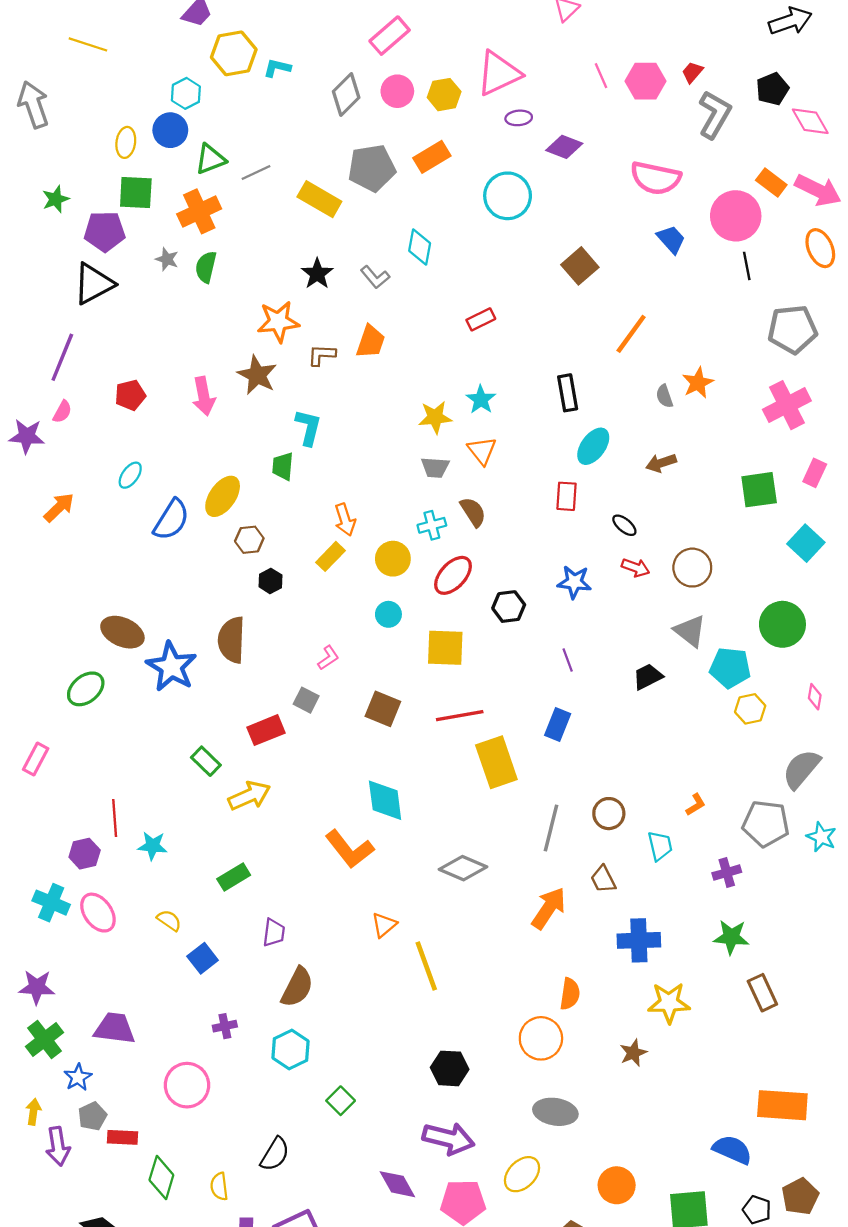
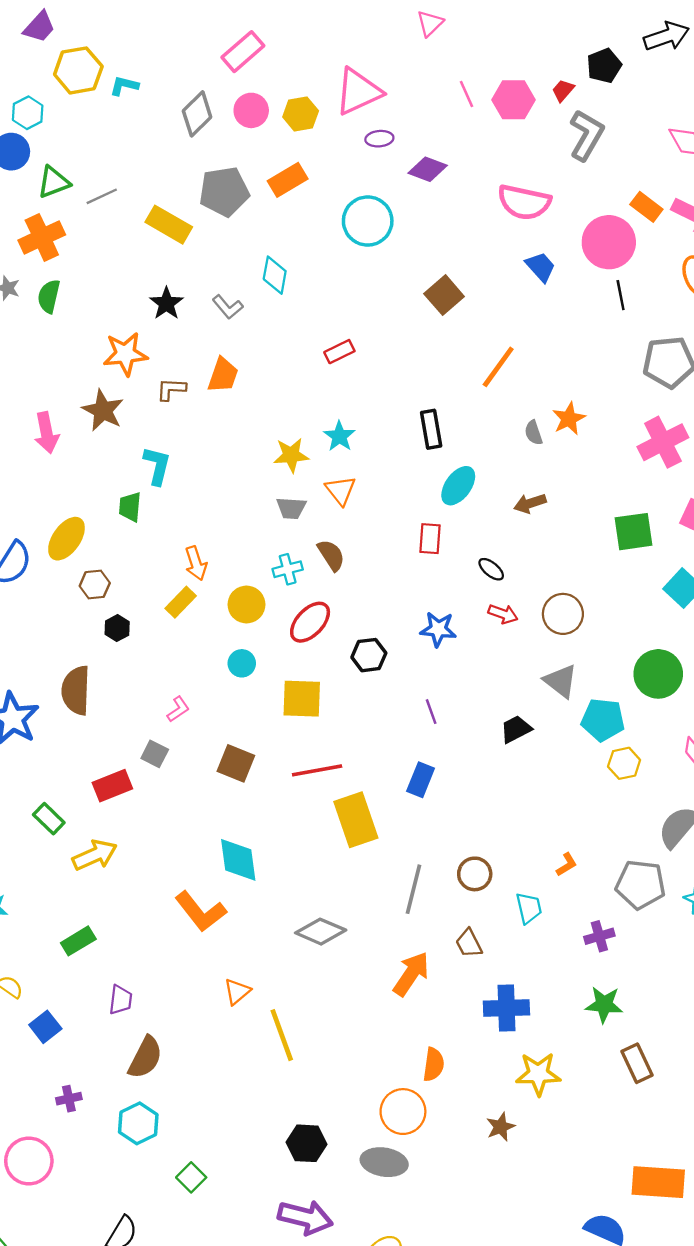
black pentagon: (772, 89) -> (604, 66), moved
gray ellipse: (555, 1112) -> (384, 1162), moved

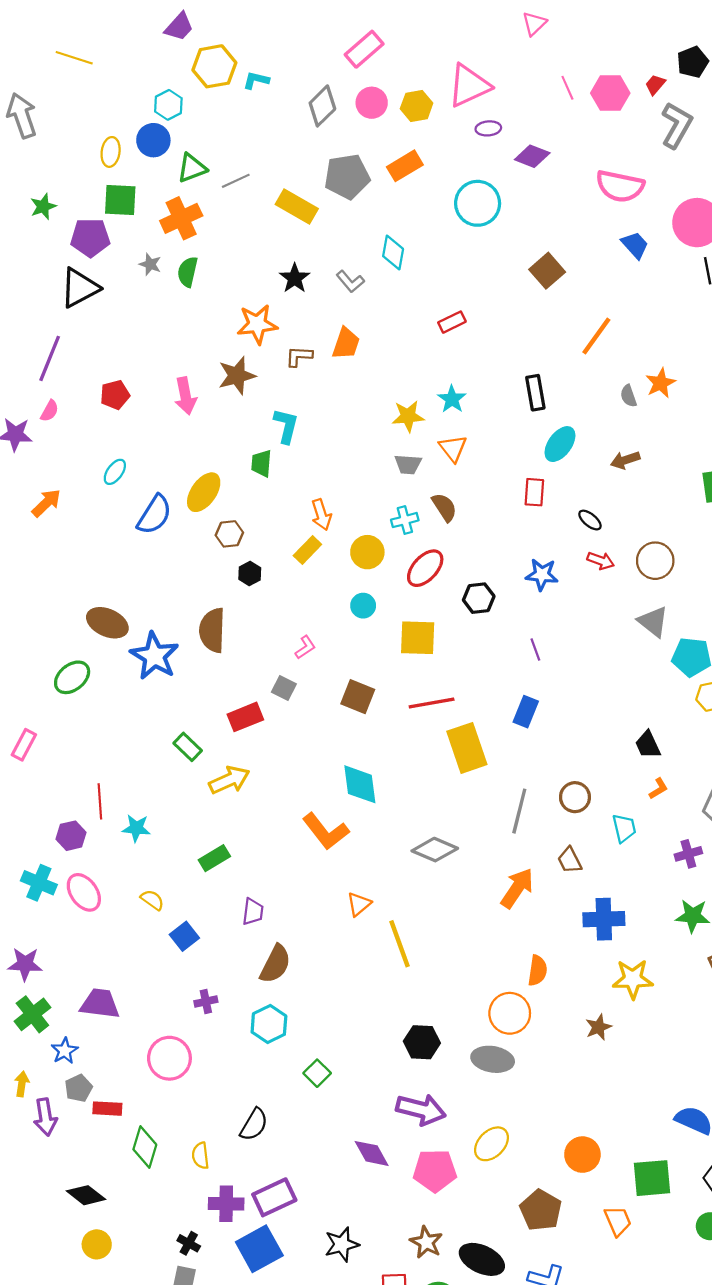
brown star: (103, 410) -> (237, 376), turned 30
black trapezoid: (516, 729) -> (648, 745), moved, turned -88

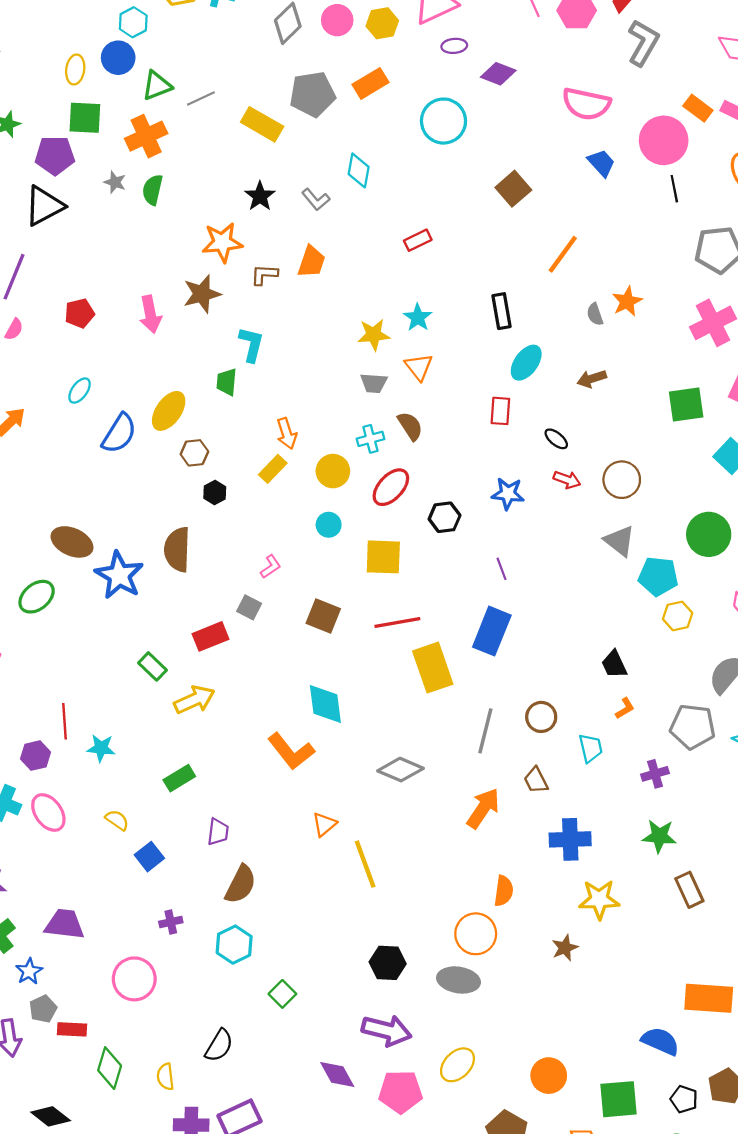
blue rectangle: (526, 712) -> (492, 631), size x1.5

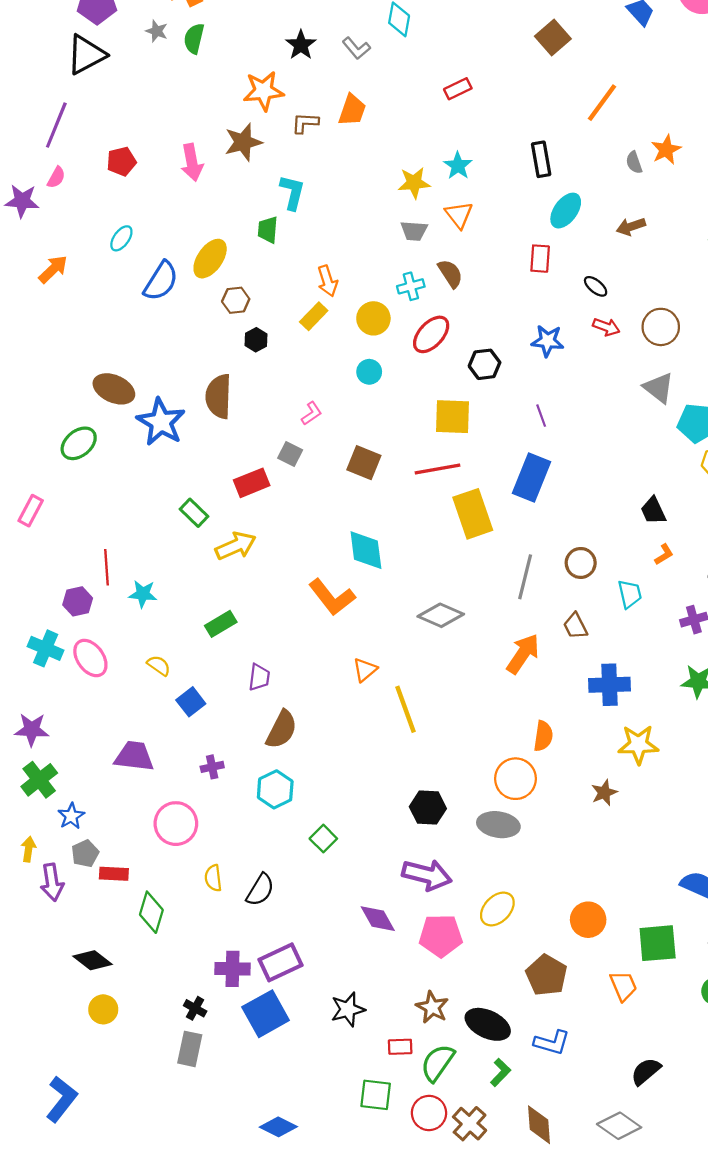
yellow square: (383, 557) -> (452, 417), moved
purple trapezoid: (64, 924) -> (134, 756), moved
yellow semicircle: (165, 1077) -> (213, 878), moved

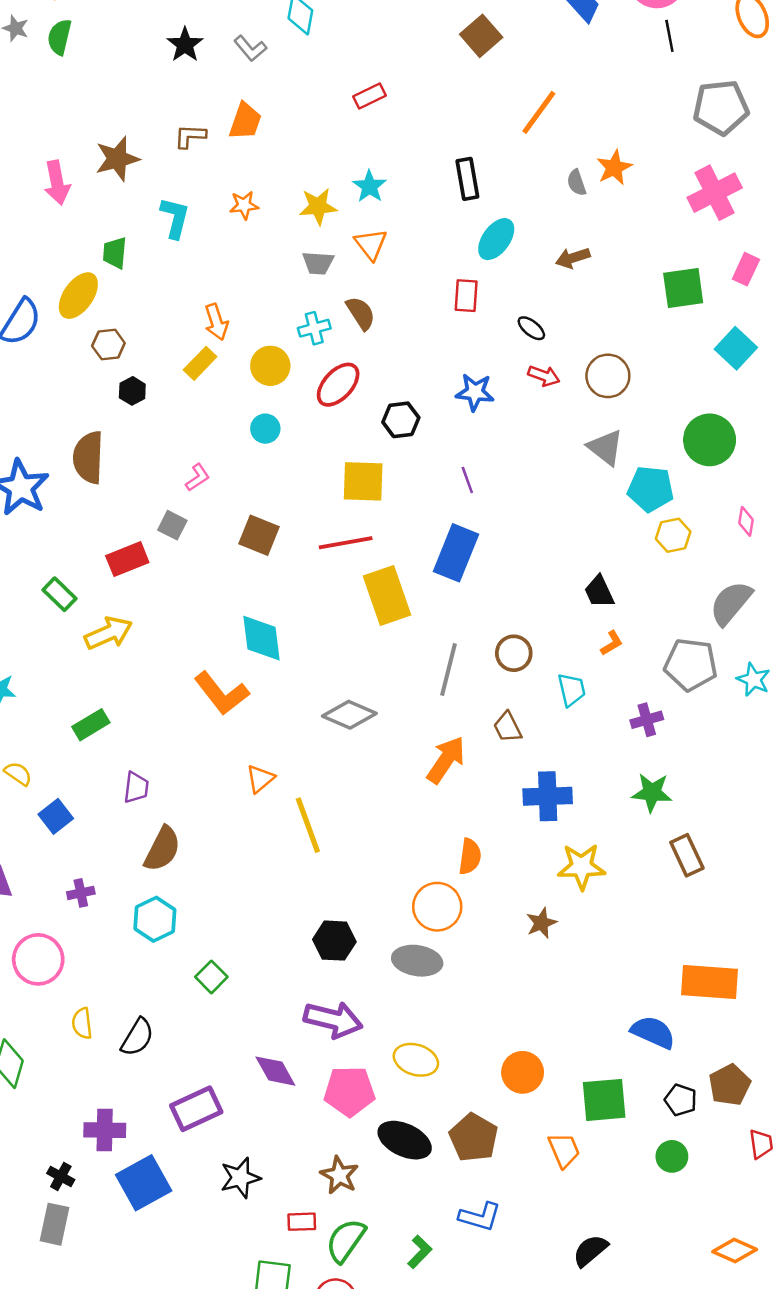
orange star: (263, 91) -> (244, 205), moved, size x0.6
green trapezoid: (268, 230) -> (115, 253), moved
yellow ellipse: (497, 909) -> (416, 1060), turned 63
purple rectangle: (281, 962) -> (196, 1109), moved
black ellipse: (488, 1024) -> (405, 1140), moved

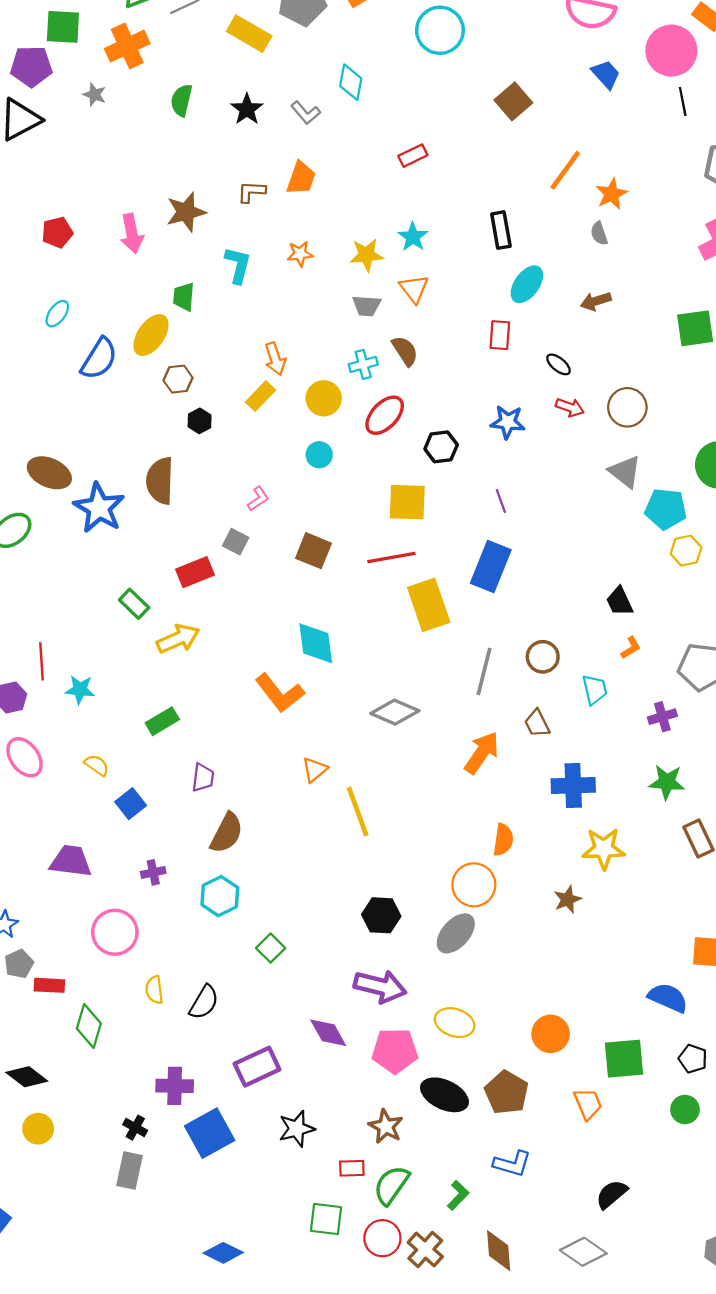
green semicircle: (60, 37) -> (181, 100), moved
orange star: (614, 168) -> (612, 194), moved
gray ellipse: (417, 961) -> (456, 933), turned -57

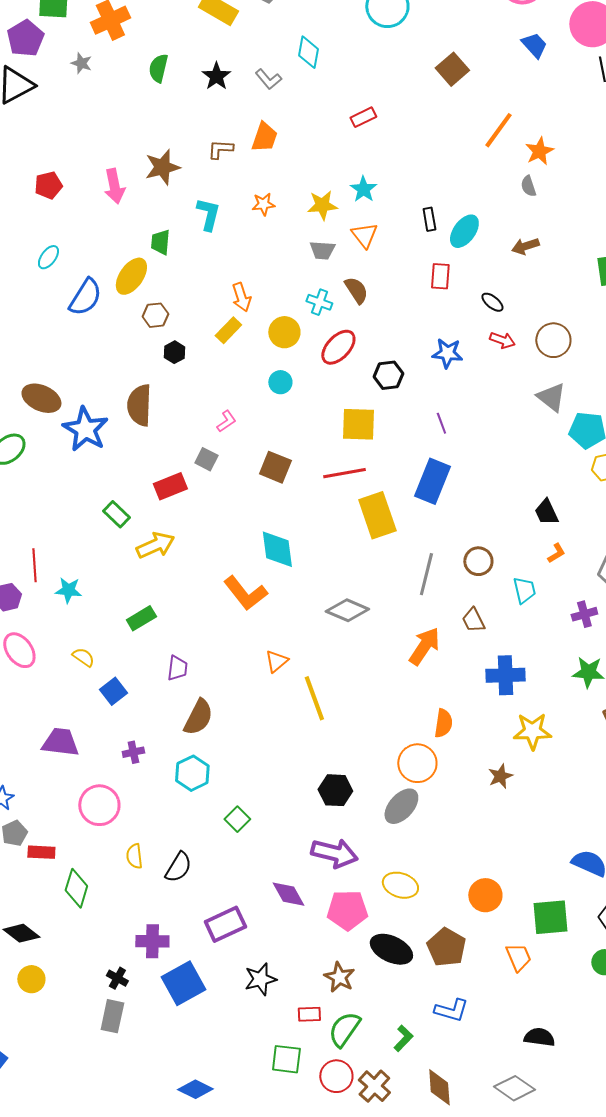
purple pentagon: (31, 66) -> (25, 38), turned -30
black rectangle: (501, 230) -> (429, 219), moved, size x0.7
cyan cross: (363, 364) -> (319, 302), turned 35
black semicircle: (612, 1194) -> (539, 1037), turned 48

